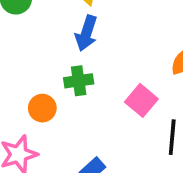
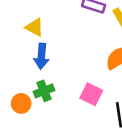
orange circle: (42, 108) -> (21, 103), moved

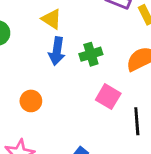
green cross: (44, 91) -> (91, 54), moved

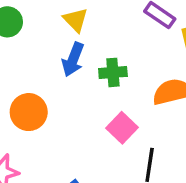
orange circle: (31, 101) -> (29, 112), size x1.4

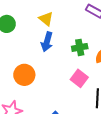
green cross: (113, 72) -> (80, 47), moved

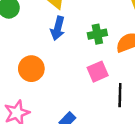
pink square: (79, 78) -> (98, 72), turned 30

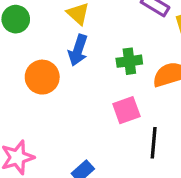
orange circle: (31, 69) -> (42, 77), moved

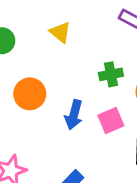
blue arrow: (78, 50) -> (74, 115), moved

